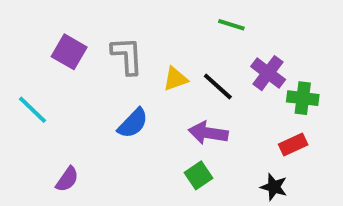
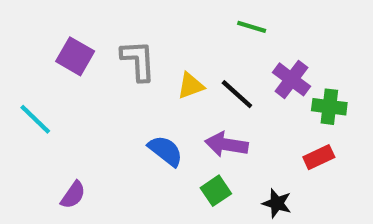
blue semicircle: (133, 123) -> (165, 151), moved, turned -96
black star: (274, 187) -> (277, 203), moved

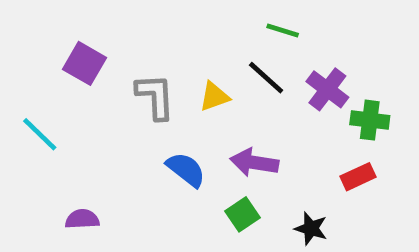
gray L-shape: (138, 60) -> (155, 96), moved
black line: (237, 94) -> (266, 78), moved
purple semicircle: (73, 195) -> (82, 219), turned -128

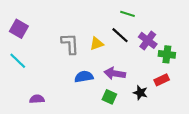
purple square: (85, 63) -> (19, 29), moved
blue semicircle: (186, 170) -> (84, 77), turned -48
green square: (243, 214) -> (109, 97), turned -32
black star: (311, 229) -> (140, 93), moved

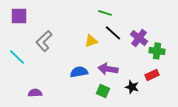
green line: (128, 14) -> (105, 13), moved
purple square: (19, 29) -> (19, 16), moved, turned -30
gray L-shape: (70, 44) -> (44, 41), moved, turned -130

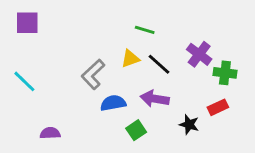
green line: (105, 13) -> (145, 30), moved
black line: (113, 33) -> (159, 64), moved
gray L-shape: (44, 41) -> (93, 74), moved
green square: (103, 91) -> (136, 130), moved, turned 32

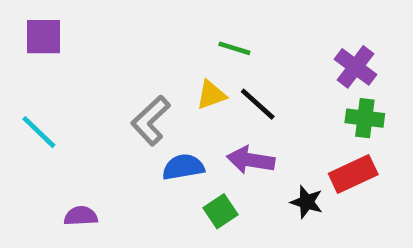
purple cross: (199, 54) -> (356, 67), moved
red rectangle: (218, 107) -> (353, 174), size x1.4

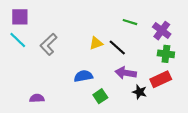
green line: (234, 48) -> (130, 22), moved
gray L-shape: (151, 120) -> (49, 44), moved
cyan line: (39, 132) -> (18, 40), moved
purple arrow: (251, 160) -> (126, 73), moved

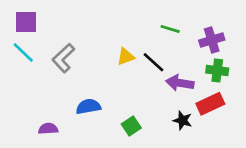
purple cross: (162, 31) -> (212, 40), turned 36
purple arrow: (126, 73) -> (180, 83), moved
blue semicircle: (83, 76) -> (88, 107), moved

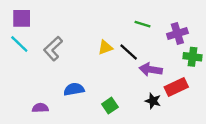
green cross: (217, 71) -> (193, 57), moved

